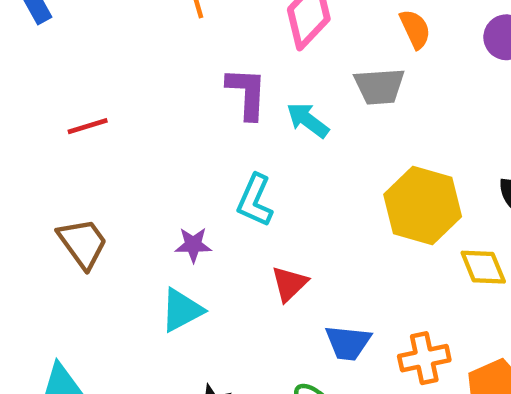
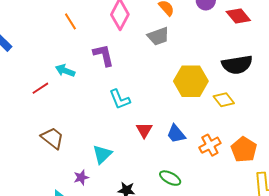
cyan arrow: (308, 120) -> (65, 71), moved
cyan L-shape: (255, 200) -> (120, 99), turned -30
purple star: (193, 245) -> (81, 177), moved
blue trapezoid: (348, 343) -> (176, 134), moved, turned 60

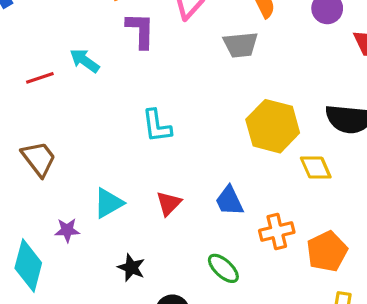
purple L-shape: (103, 55) -> (140, 30), moved
red triangle: (144, 130) -> (169, 203), moved
green ellipse: (170, 178) -> (223, 268), moved

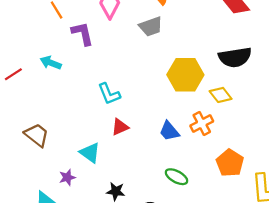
red line: (40, 78) -> (13, 74), moved
cyan triangle: (108, 203) -> (90, 153), turned -40
red triangle: (169, 203) -> (120, 127), moved, turned 36
orange cross: (277, 231) -> (202, 123), moved
orange pentagon: (327, 251) -> (230, 163), moved

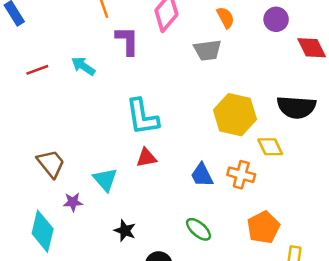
cyan L-shape: (109, 94) -> (142, 117), size x1.4
orange cross: (202, 123) -> (241, 175), turned 30
brown trapezoid: (37, 135) -> (51, 163), moved

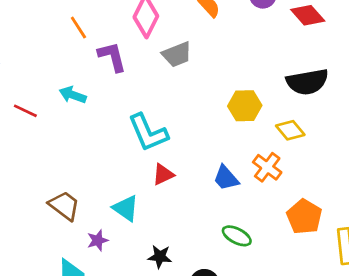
gray trapezoid: (208, 50) -> (177, 54), moved
red line: (37, 70) -> (25, 111), turned 60
yellow hexagon: (235, 115) -> (245, 106), size x0.7
orange cross: (241, 175) -> (267, 167), turned 36

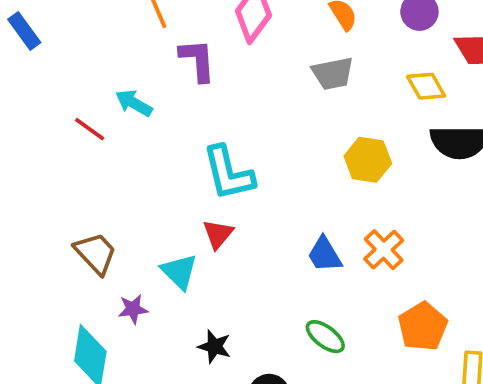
gray trapezoid: (177, 54) -> (333, 73), moved
red line: (25, 111) -> (90, 129), moved
yellow diamond: (290, 130) -> (426, 86), moved
red triangle: (163, 174) -> (218, 234), moved, turned -35

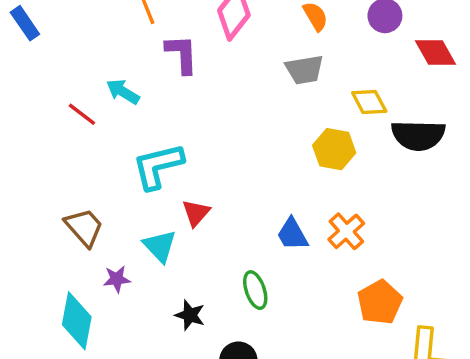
yellow diamond: (426, 86) -> (369, 102), moved
cyan L-shape: (228, 173) -> (158, 166), moved, turned 88
green ellipse: (325, 337) -> (255, 290), moved, turned 33

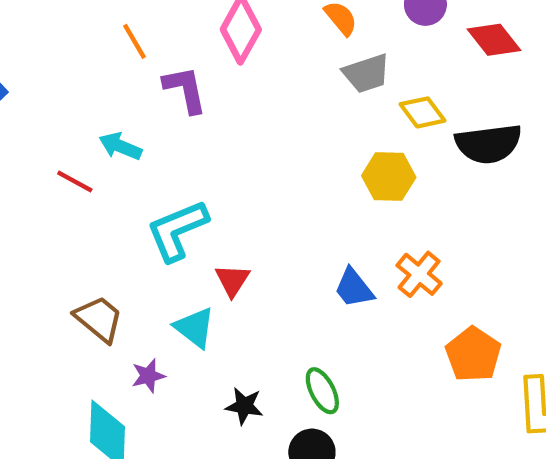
gray trapezoid: (304, 70) -> (366, 73), moved
green ellipse: (255, 290) -> (322, 391), moved

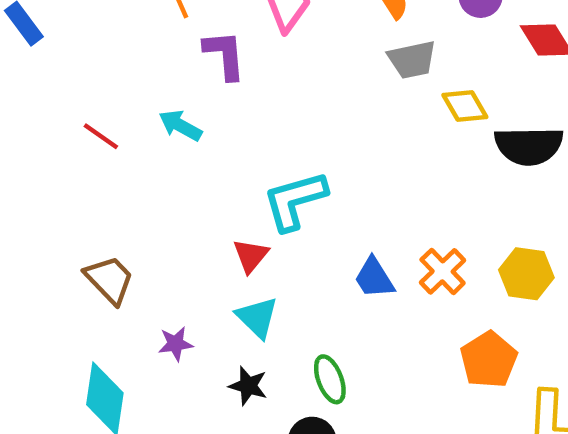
cyan arrow: (120, 146) -> (180, 125), moved
yellow hexagon: (389, 176) -> (526, 274), moved
cyan L-shape: (177, 230) -> (295, 201), moved
cyan triangle: (195, 328) -> (257, 317), moved
purple star: (148, 376) -> (176, 344), moved

